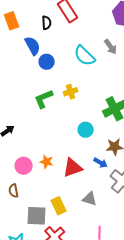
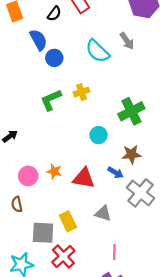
black semicircle: (47, 23) -> (54, 14), turned 40
red triangle: (73, 168) -> (84, 178), turned 30

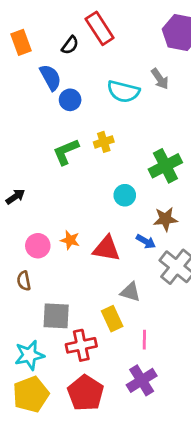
cyan semicircle: (97, 51) -> (123, 91), turned -30
yellow rectangle: (68, 221) -> (112, 319), moved
red cross: (63, 256) -> (81, 345), turned 30

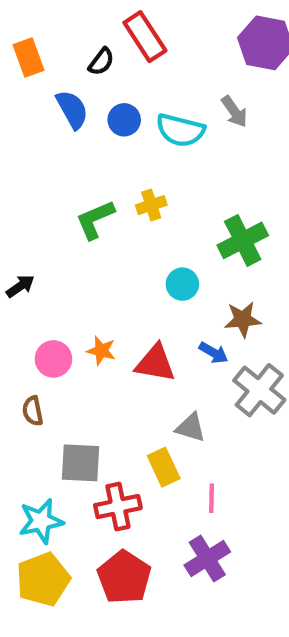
blue circle: (70, 100) -> (124, 120), moved

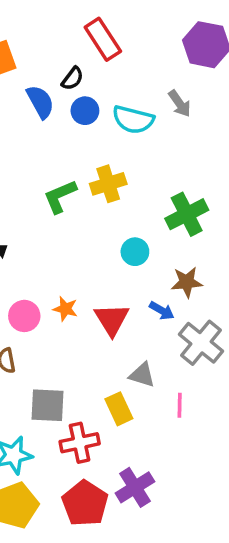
black semicircle: (101, 62) -> (72, 79), moved
yellow cross: (151, 205) -> (108, 184), size x1.4
red triangle: (155, 363) -> (112, 320), turned 48
pink line: (211, 498) -> (180, 405), moved
purple cross: (207, 559) -> (135, 487), moved

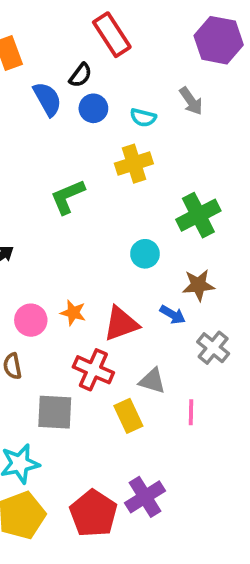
cyan semicircle: (133, 120) -> (143, 118), size x0.6
yellow cross: (108, 184) -> (134, 164), moved
red triangle: (112, 320) -> (121, 324), turned 42
gray cross: (201, 343) -> (213, 348), size x0.7
red cross: (80, 443) -> (93, 370), moved, turned 36

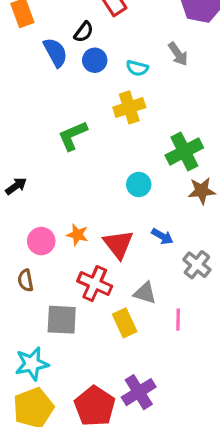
brown star: (198, 285) -> (202, 191), moved
red triangle: (121, 324) -> (118, 244), turned -48

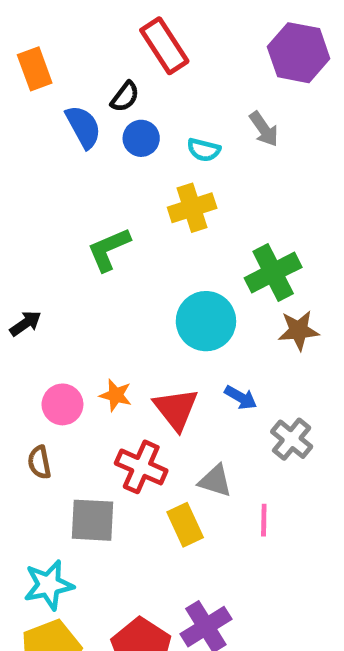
cyan circle: (139, 184) -> (206, 321), size x1.6

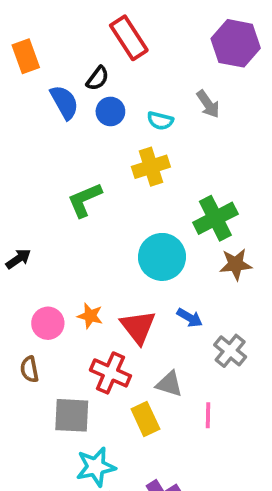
cyan star: (49, 585) -> (96, 467), moved

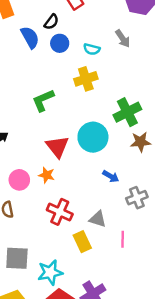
red triangle: (138, 327) -> (57, 147), moved
gray cross: (230, 351) -> (137, 198), turned 30
gray square: (72, 415) -> (17, 258), moved

